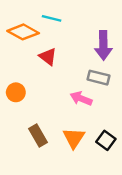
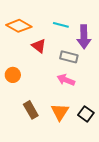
cyan line: (52, 18) -> (61, 25), moved
gray rectangle: (98, 78) -> (69, 57), moved

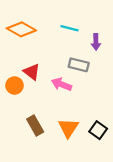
purple arrow: (84, 37) -> (96, 42), size x0.6
red triangle: (39, 46) -> (32, 72), moved
pink arrow: (66, 80) -> (61, 84), moved

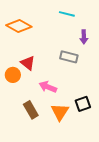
cyan line: (69, 28) -> (67, 14), moved
pink arrow: (61, 84) -> (48, 87), moved
black square: (98, 130) -> (83, 104), moved, turned 35

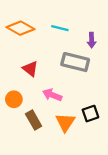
cyan line: (67, 14) -> (60, 28), moved
gray rectangle: (69, 57) -> (75, 62), size x1.4
orange circle: (13, 75) -> (14, 99), moved

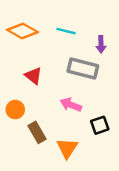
pink arrow: (52, 95) -> (71, 105), moved
orange triangle: (65, 122) -> (67, 148), moved

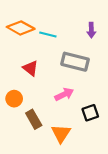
cyan line: (66, 31) -> (48, 34), moved
purple arrow: (101, 44) -> (91, 30), moved
pink arrow: (71, 105) -> (64, 94), turned 132

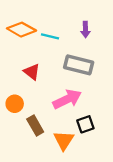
purple arrow: (91, 30) -> (85, 30), moved
pink arrow: (64, 94) -> (67, 99), size x1.4
black square: (90, 113) -> (85, 124), moved

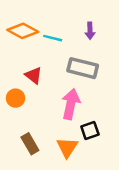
pink arrow: (67, 99) -> (71, 104), turned -52
orange circle: (15, 104) -> (15, 98), moved
brown rectangle: (35, 125) -> (30, 144), moved

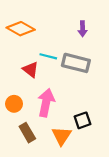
cyan line: (53, 38) -> (48, 56), moved
orange circle: (15, 98) -> (14, 104), moved
pink arrow: (71, 104) -> (46, 103), moved

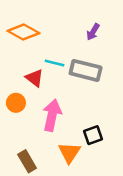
purple arrow: (82, 29) -> (93, 32), turned 32
orange circle: (14, 104) -> (16, 103), moved
brown rectangle: (27, 133) -> (27, 161), moved

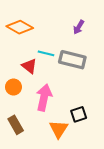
brown rectangle: (27, 161) -> (16, 125), moved

